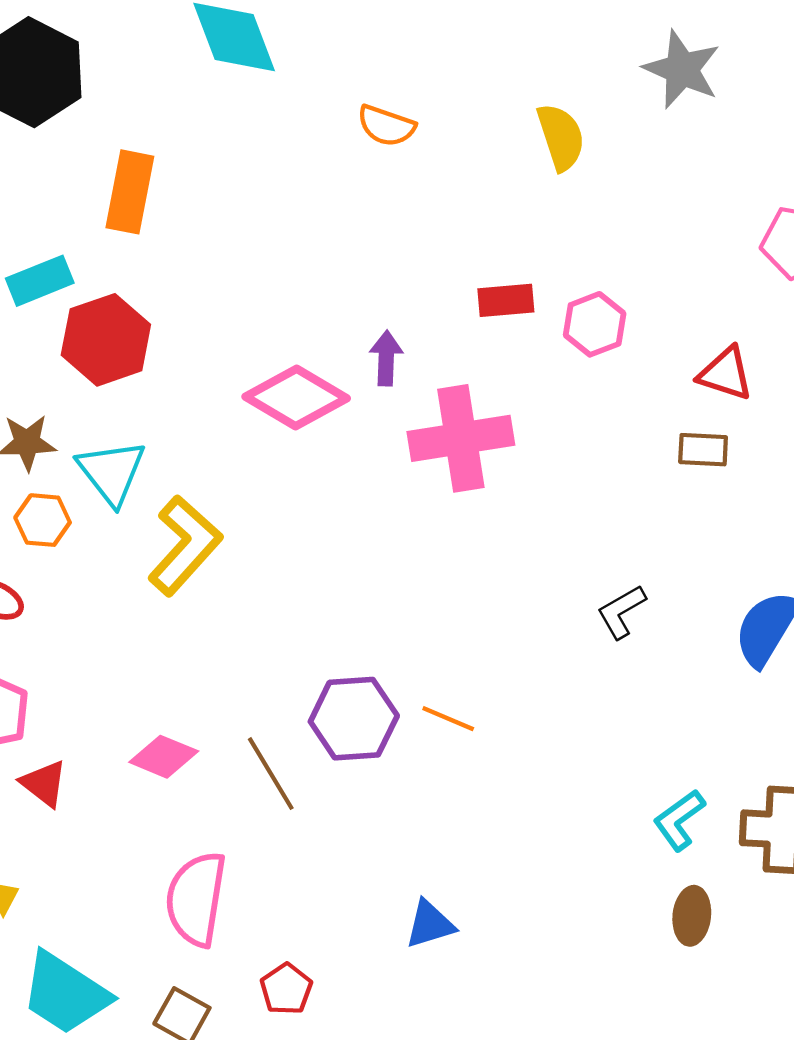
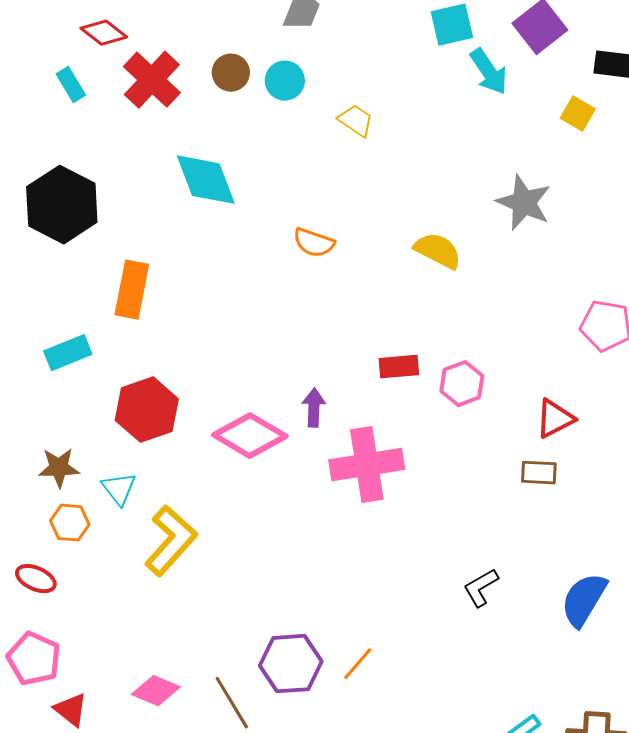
yellow semicircle: (561, 137) -> (438, 251), turned -45
red hexagon: (106, 340) -> (147, 410), moved
red triangle: (726, 374) -> (555, 419), turned -45
cyan triangle: (112, 472) -> (119, 489), size x0.7
orange line: (448, 719) -> (358, 664), turned -72

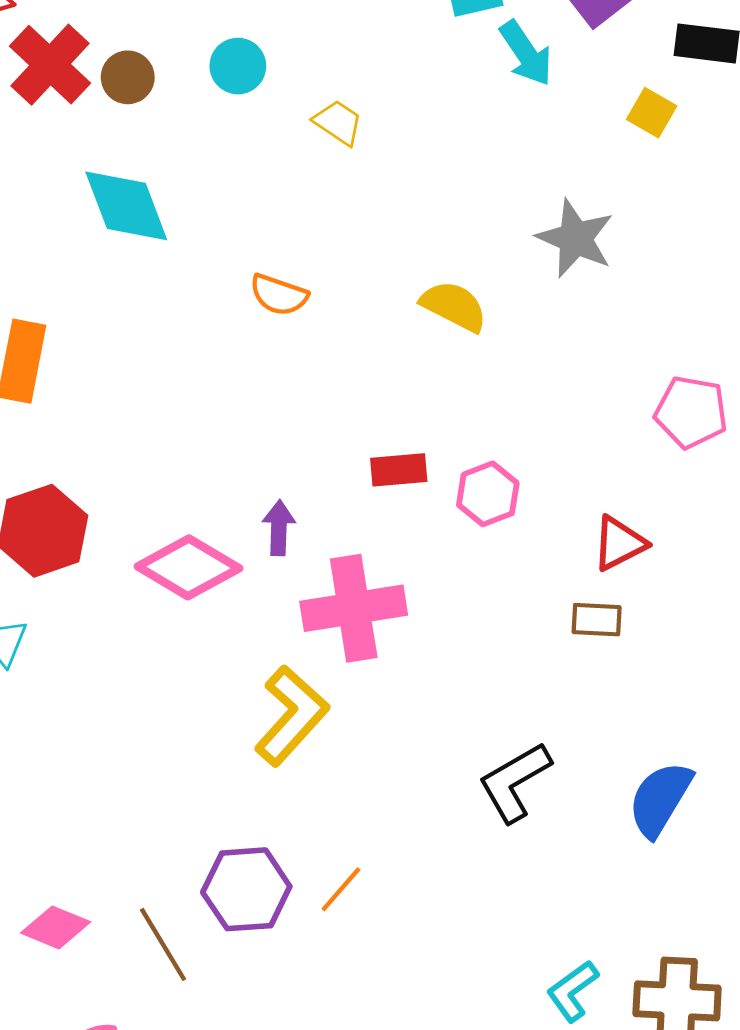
brown circle: (231, 73) -> (128, 77), moved
yellow L-shape: (171, 541) -> (292, 716), moved
black L-shape: (481, 588) -> (515, 782), size x1.5

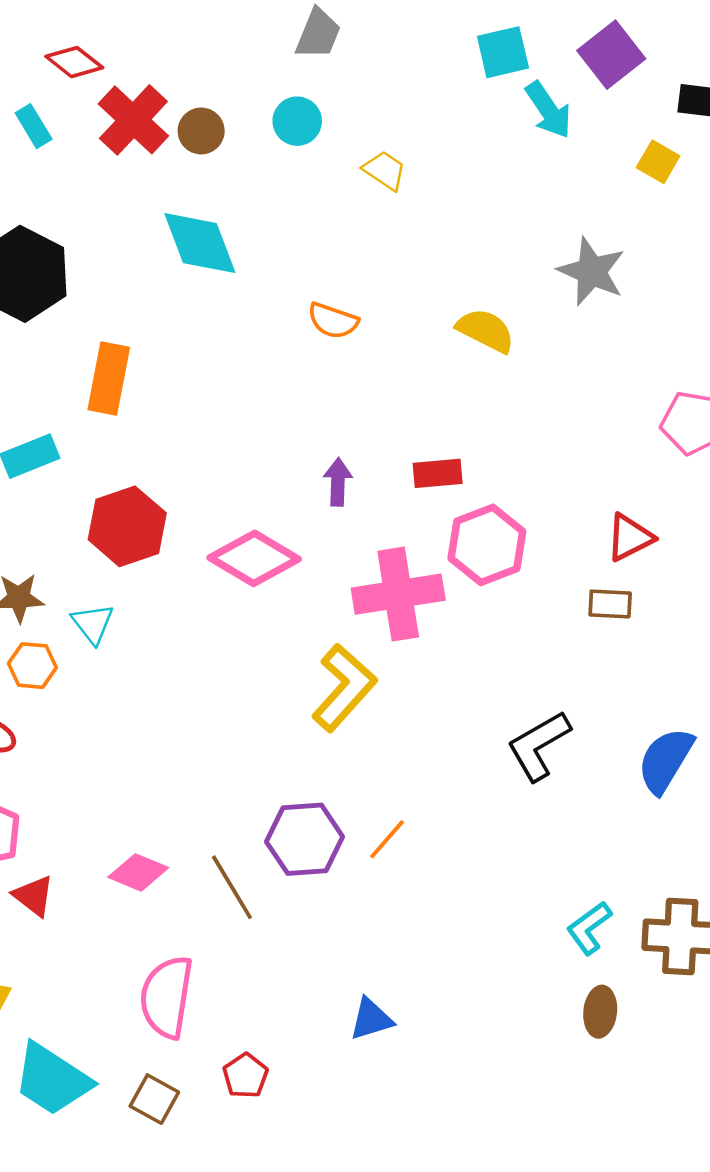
pink hexagon: (488, 494) -> (487, 545), moved, size x1.4
purple arrow: (279, 528) -> (338, 482), moved

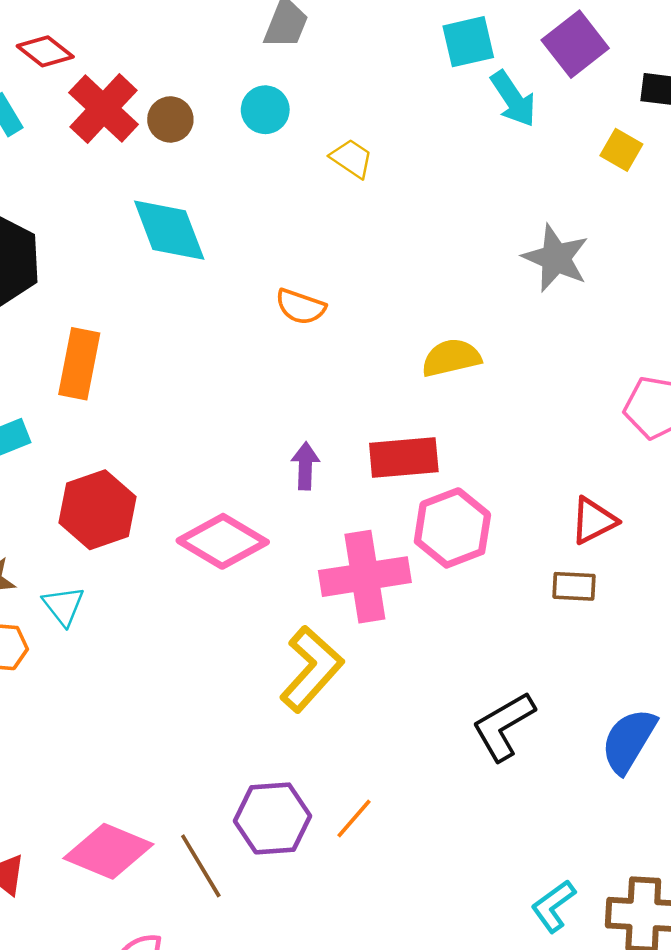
yellow semicircle: (486, 331) -> (451, 358), moved, turned -40
red rectangle: (438, 473) -> (404, 457), size x1.4
pink diamond: (138, 872) -> (108, 851), size x1.5

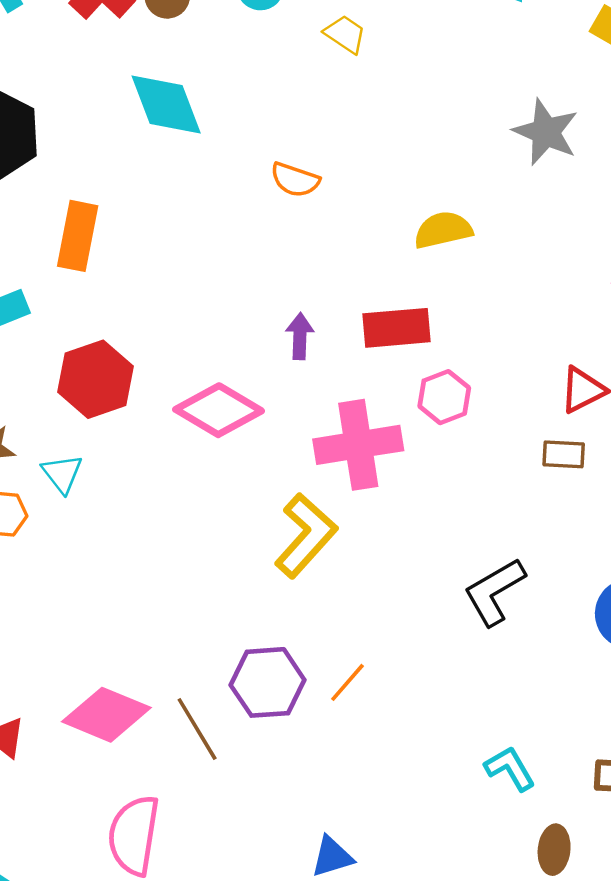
pink hexagon: (452, 528) -> (444, 397), size x0.7
cyan L-shape: (553, 906) -> (510, 768), moved, turned 96

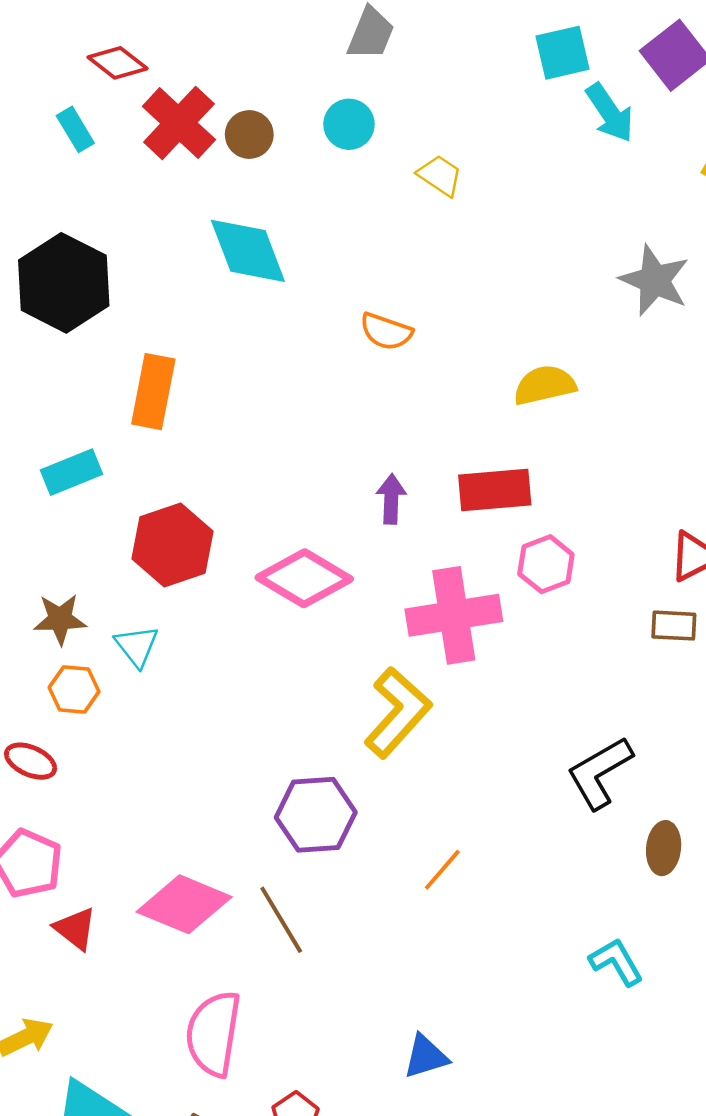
purple hexagon: (268, 682) -> (316, 815), moved
brown ellipse: (554, 850) -> (664, 848), moved

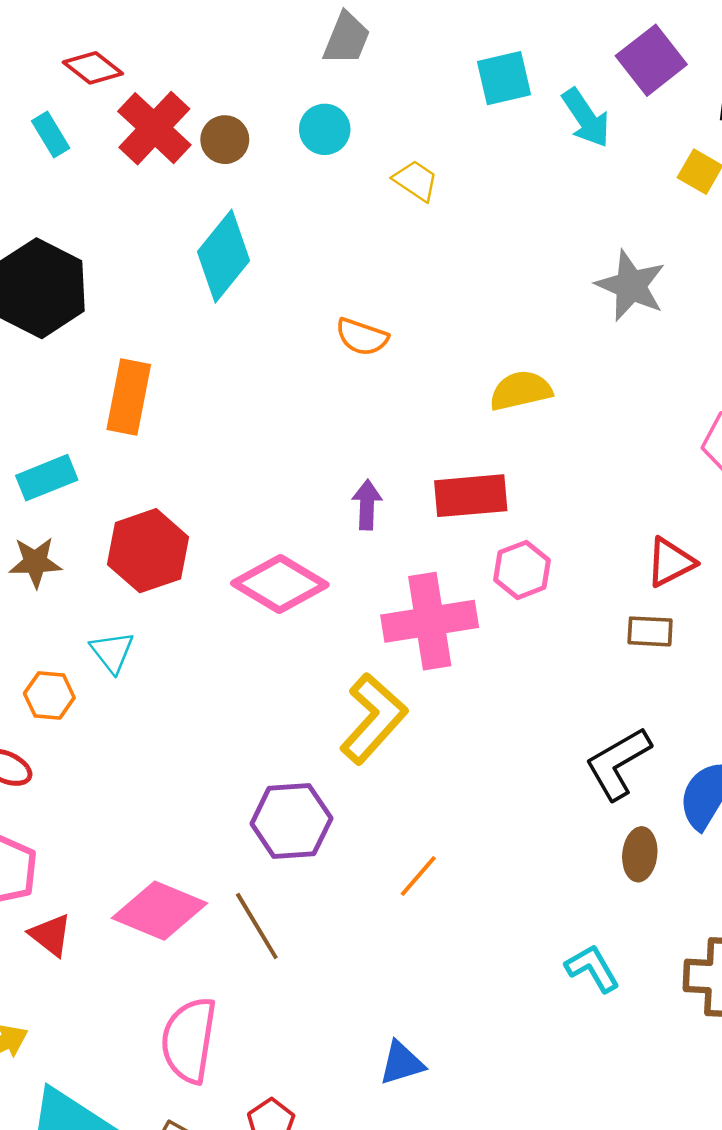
cyan square: (563, 53) -> (504, 78), moved
cyan diamond: (248, 251) -> (224, 256), turned 60
brown star: (60, 619) -> (35, 562), moved
black L-shape: (600, 773) -> (618, 763), moved

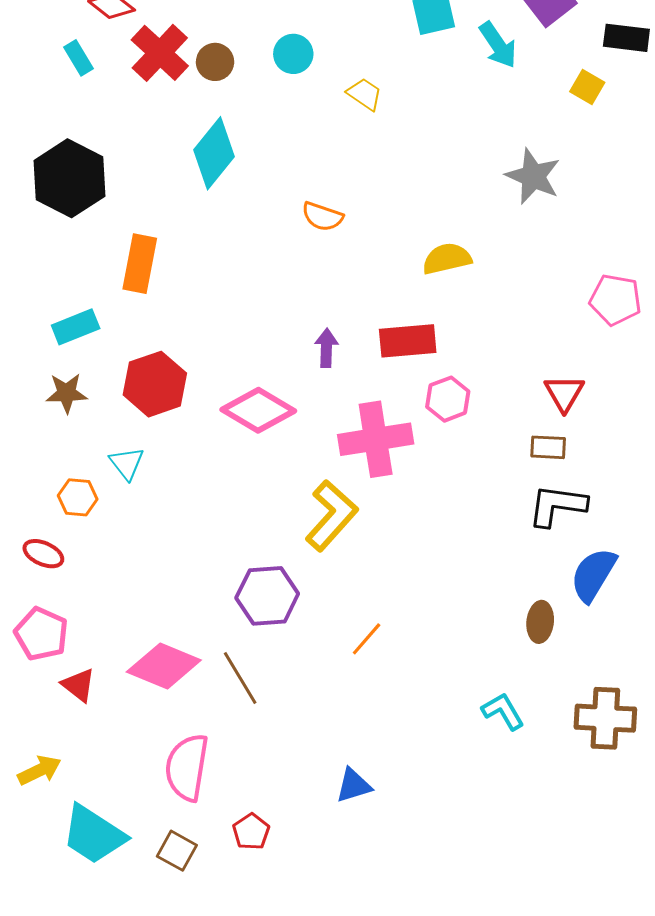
red triangle: (671, 562) -> (564, 393), turned -33
black L-shape: (618, 763) -> (557, 505), moved, turned 38

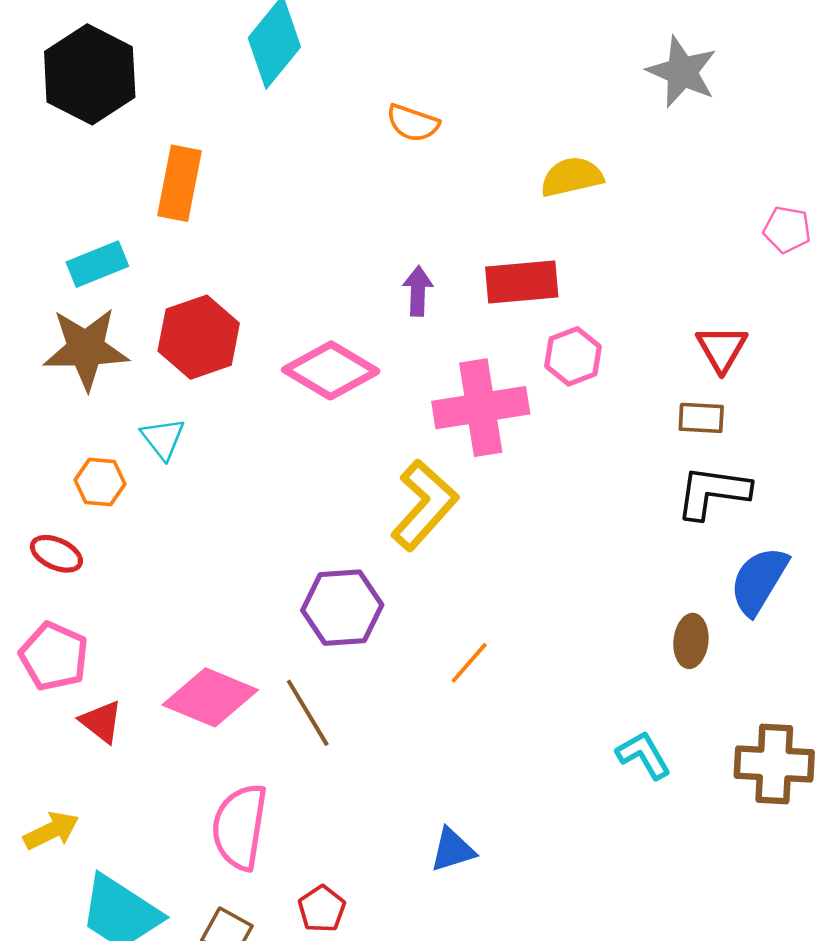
pink pentagon: (615, 300) -> (787, 229), size x0.7
brown star: (66, 393) -> (86, 349), size x1.6

